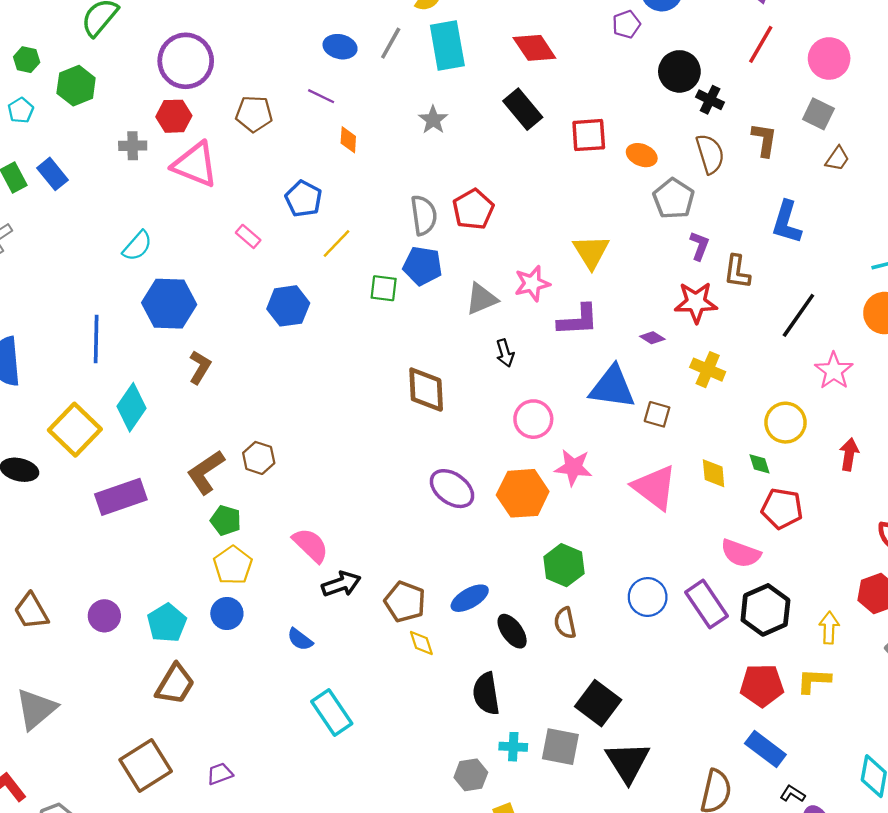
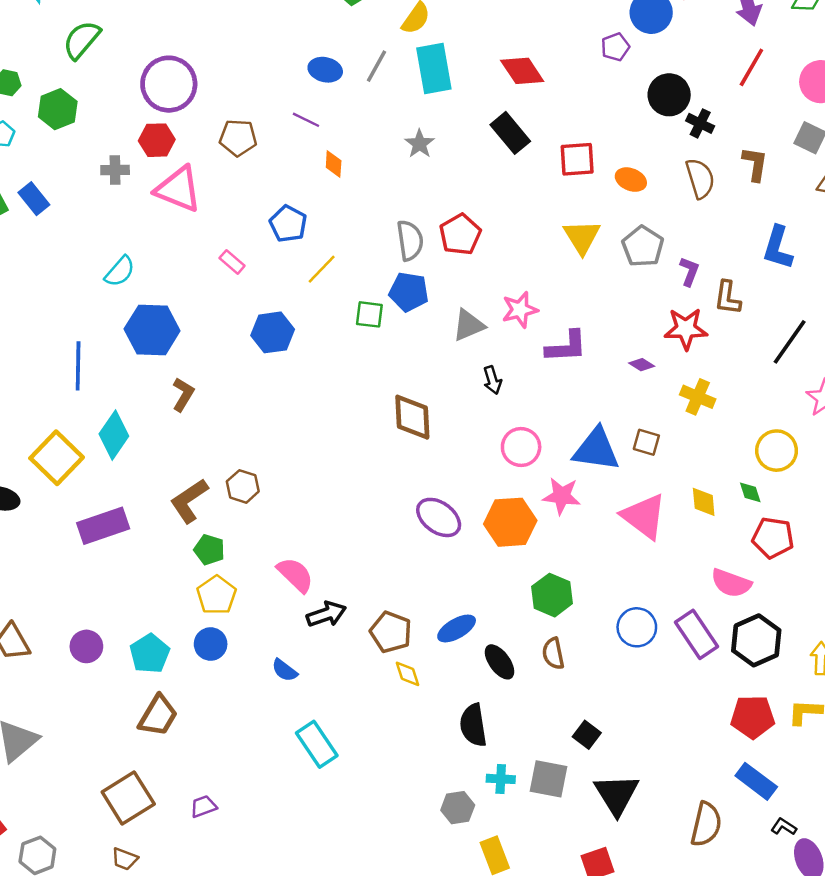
gray pentagon: (674, 199) -> (643, 246), moved
yellow triangle: (591, 252) -> (582, 237), moved
blue triangle: (612, 387) -> (596, 449), moved
black square: (598, 703) -> (587, 735), size x0.6

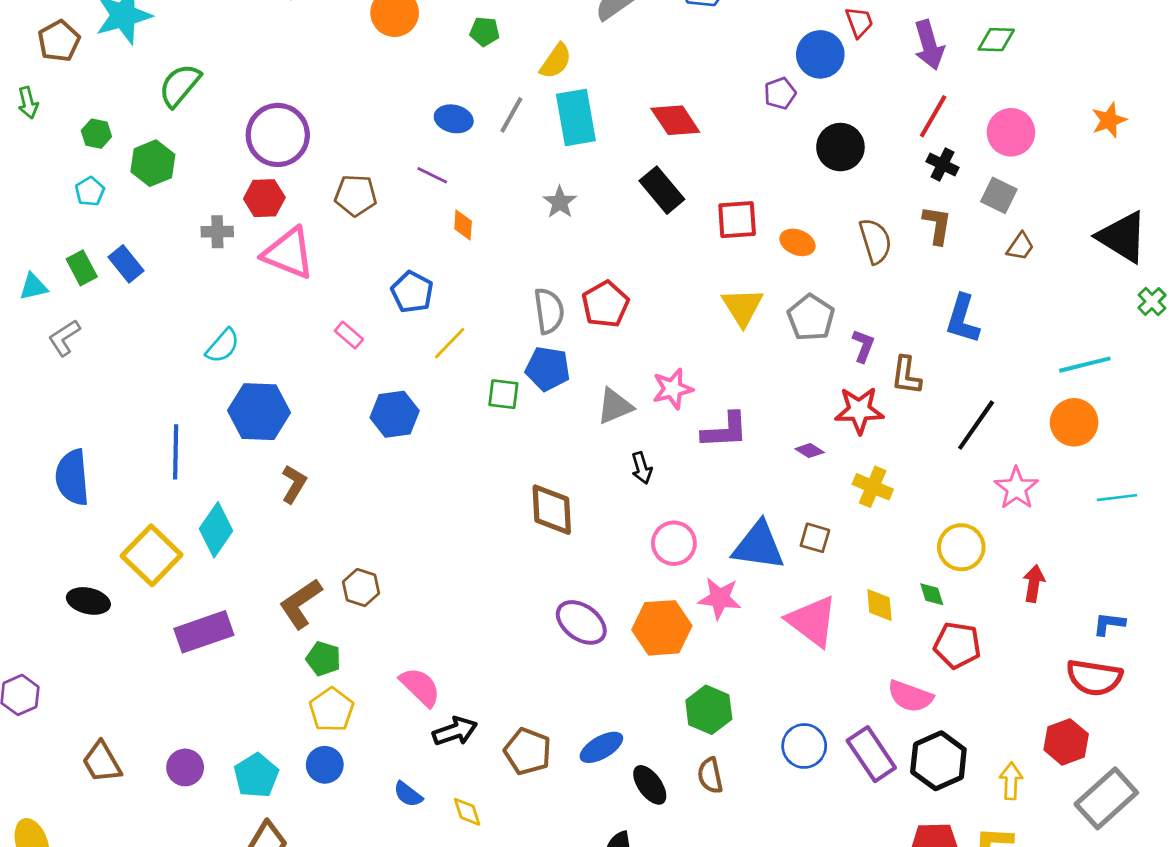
black cross: (700, 123) -> (942, 165), moved
yellow diamond: (408, 674) -> (467, 812), moved

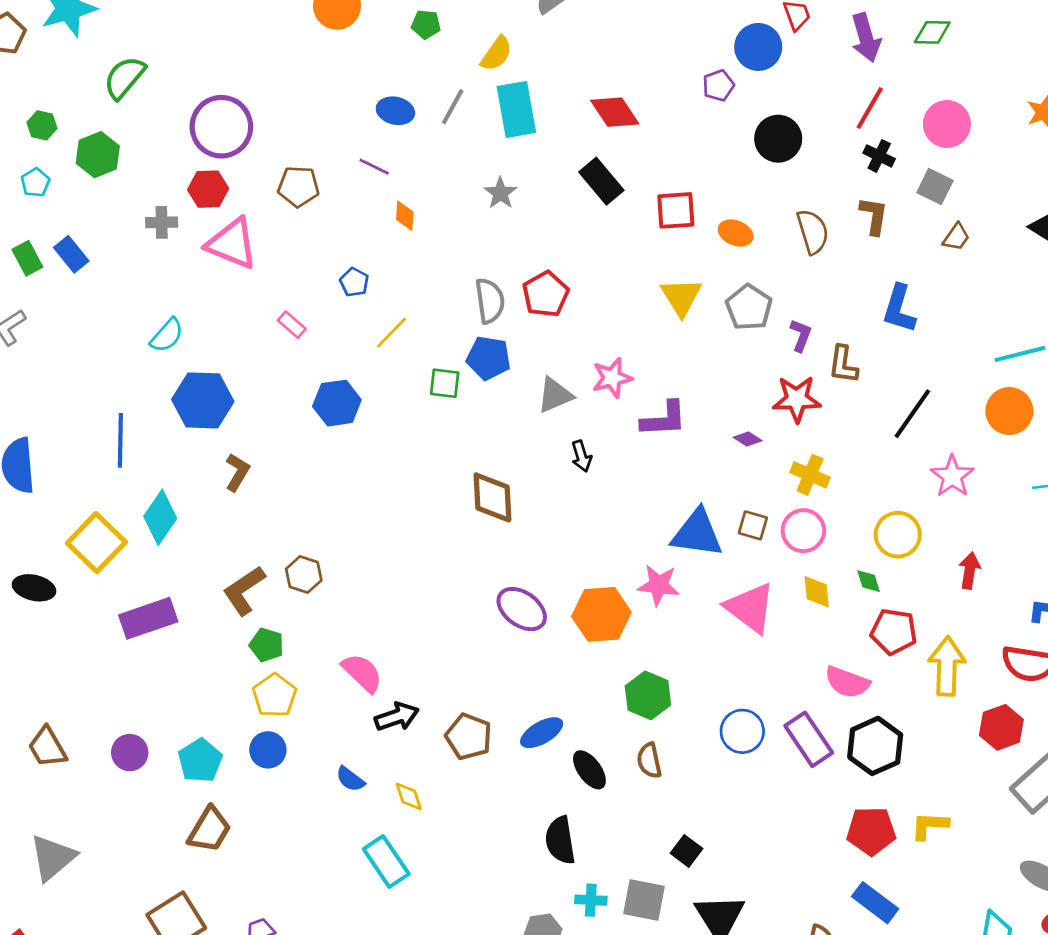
blue pentagon: (412, 292) -> (354, 282), size x0.7
pink circle: (674, 543) -> (803, 531), moved
yellow arrow: (1011, 781) -> (947, 666), moved, size x1.6

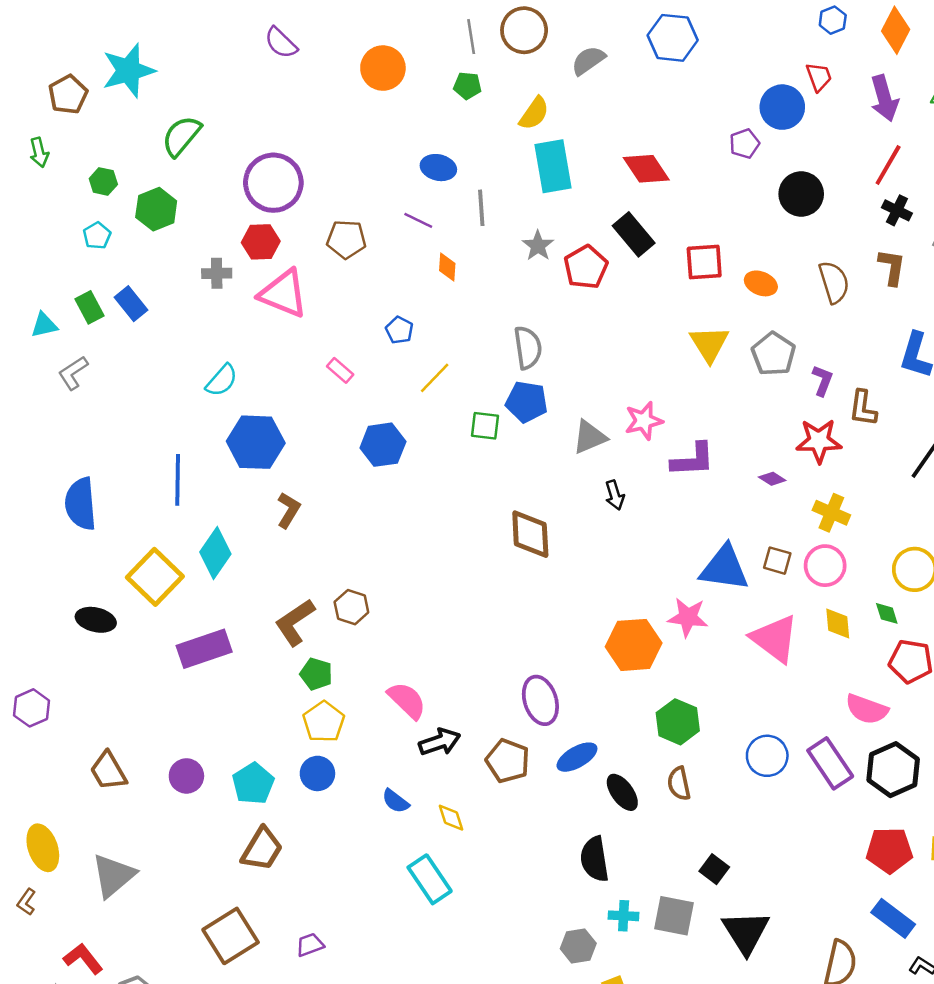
gray line: (453, 107) -> (481, 208), moved, turned -33
red pentagon: (546, 294) -> (586, 267), moved
purple ellipse: (522, 609) -> (540, 700), moved, turned 36

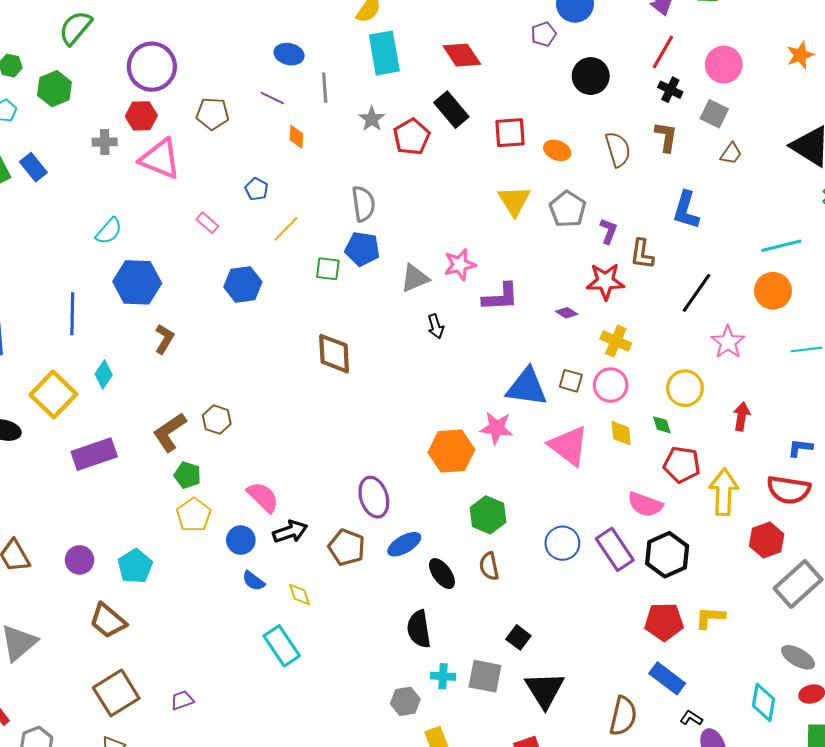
brown diamond: (530, 534) -> (334, 354), moved
cyan diamond: (215, 553) -> (104, 375), size x0.7
blue circle: (317, 773) -> (241, 540), moved
brown trapezoid: (262, 849) -> (108, 621), moved, turned 99

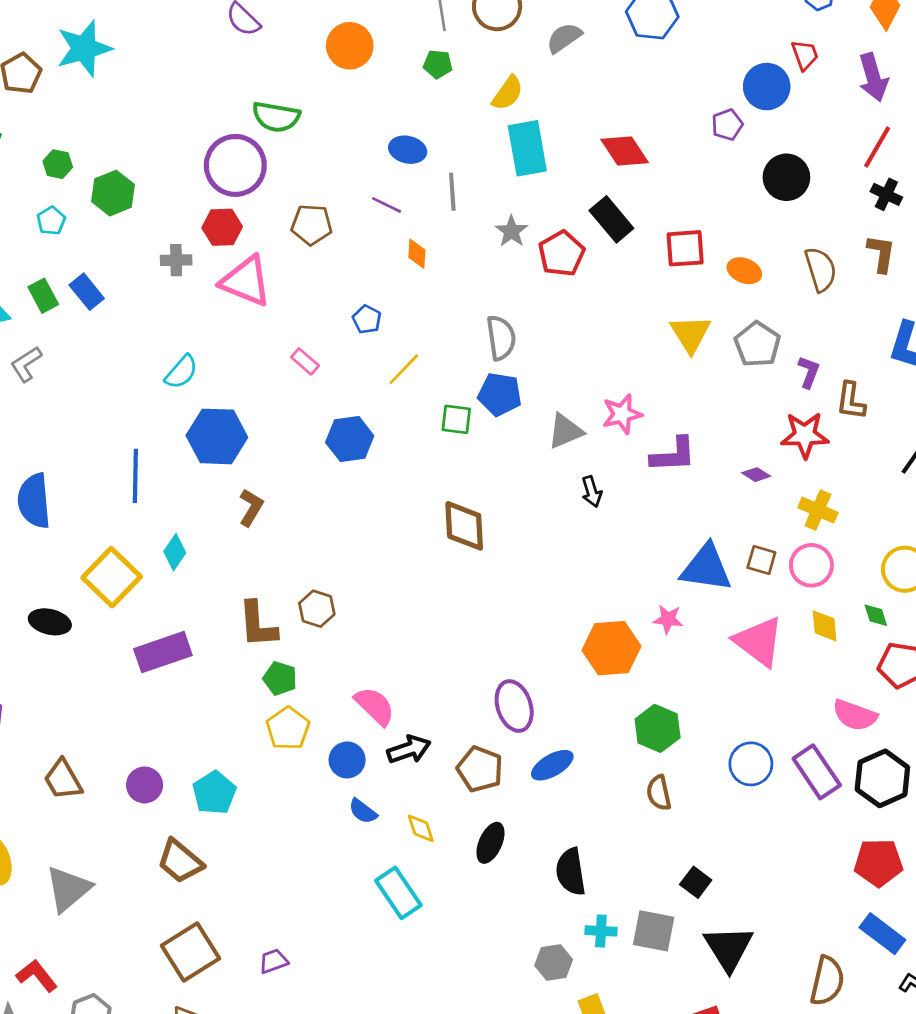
green semicircle: (75, 28) -> (276, 117), moved, turned -120
pink star: (496, 428) -> (668, 619), size x0.7
brown L-shape: (170, 432) -> (258, 624), turned -60
black ellipse: (442, 574) -> (490, 843), moved, turned 60

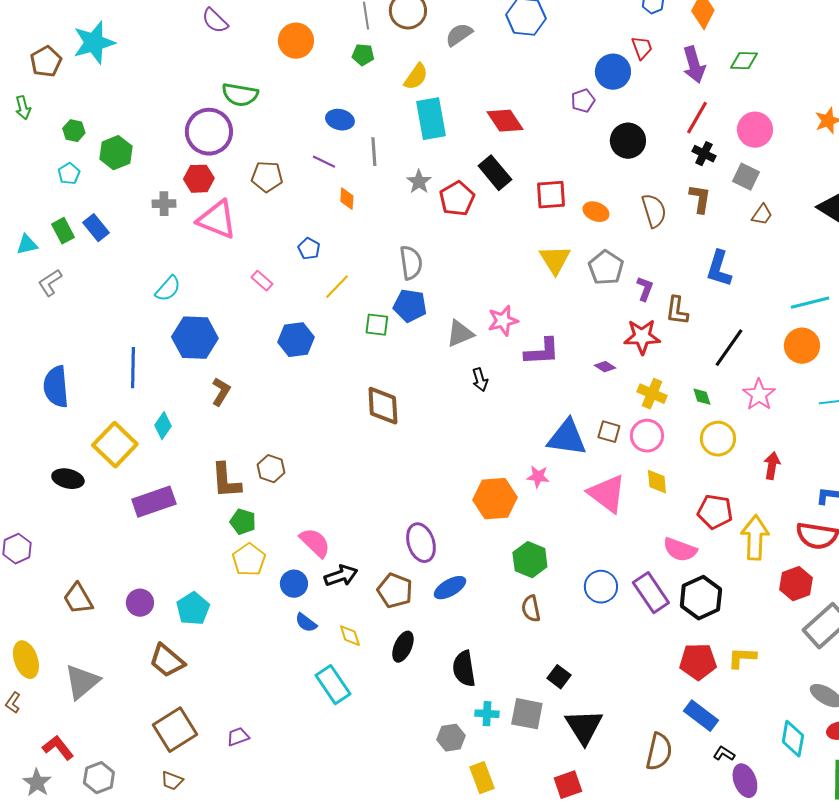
green diamond: (876, 615) -> (702, 397), moved

